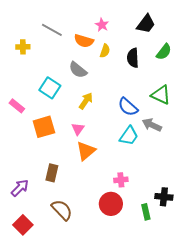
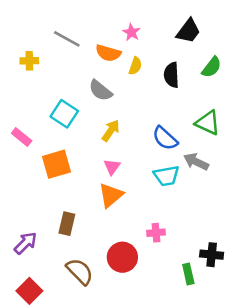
pink triangle: (78, 129) -> (112, 167), moved
cyan trapezoid: (129, 136) -> (166, 176), turned 45
red circle: (111, 204) -> (122, 257), moved

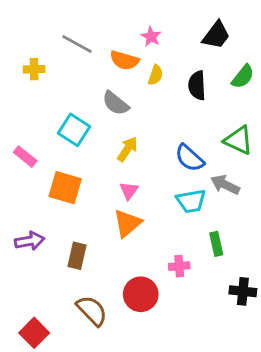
orange square: (56, 164) -> (65, 188), turned 32
purple arrow: (25, 243) -> (30, 241), moved, turned 35
green rectangle: (188, 274) -> (216, 244), moved

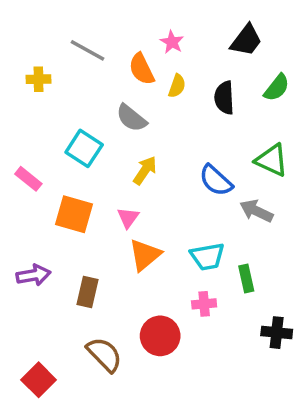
orange semicircle: (124, 60) -> (142, 69), turned 48
pink triangle: (129, 191) -> (128, 218), moved
cyan trapezoid: (191, 201) -> (207, 257), moved

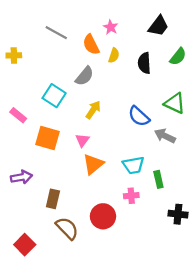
yellow cross: (39, 79) -> (14, 55), moved
gray semicircle: (131, 118) -> (84, 76), turned -90
brown rectangle: (87, 292) -> (53, 199), moved

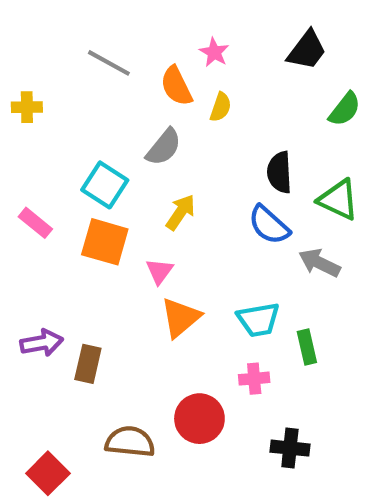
black semicircle: (144, 63) -> (279, 172), moved
orange square: (48, 138) -> (105, 242), moved
brown rectangle: (53, 199) -> (88, 364), moved
black cross: (178, 214) -> (290, 448), moved
brown semicircle: (67, 228) -> (130, 442), turned -40

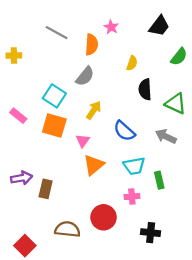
orange semicircle: (176, 86) -> (91, 45), turned -150
yellow semicircle: (221, 107) -> (132, 63), moved
blue semicircle: (269, 225) -> (124, 131), moved

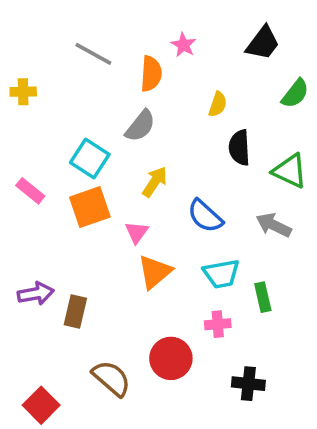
orange square: (54, 125) -> (90, 207), turned -35
brown semicircle: (67, 229) -> (111, 378), turned 35

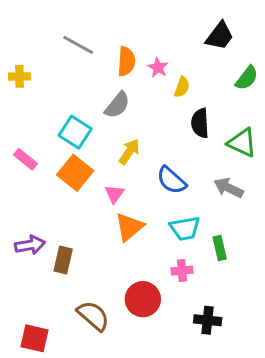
pink star: (184, 45) -> (158, 67), moved
orange square: (90, 207) -> (75, 173), turned -32
red square: (41, 405) -> (35, 338), turned -32

